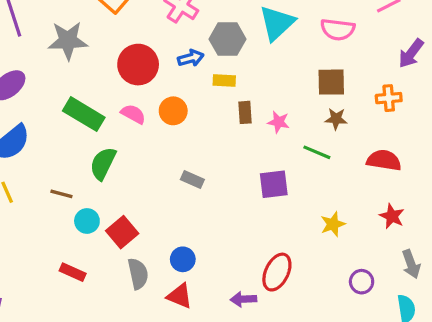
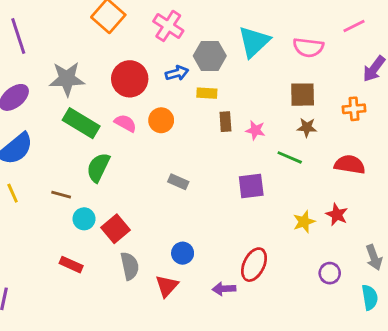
gray star: (68, 41) -> (67, 79), moved
red star: (392, 216) -> (337, 215), moved
blue circle: (183, 259) -> (183, 253), moved
red triangle: (180, 296) -> (167, 286), turned 50

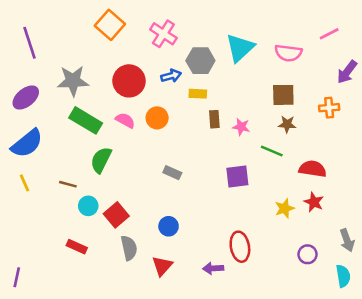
red semicircle: (350, 165) -> (313, 169), moved
blue circle: (183, 253) -> (169, 226), moved
red ellipse: (254, 265) -> (240, 247), turned -36

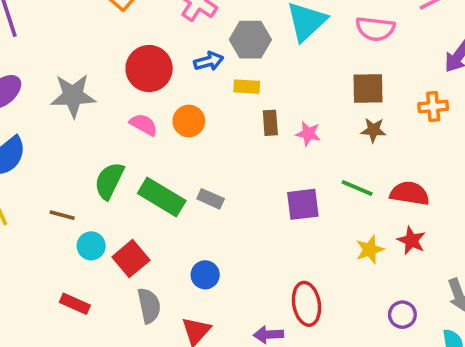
gray star: (73, 81) -> (73, 96), moved
green rectangle: (86, 120) -> (162, 197), moved
green line: (272, 151) -> (357, 188), moved

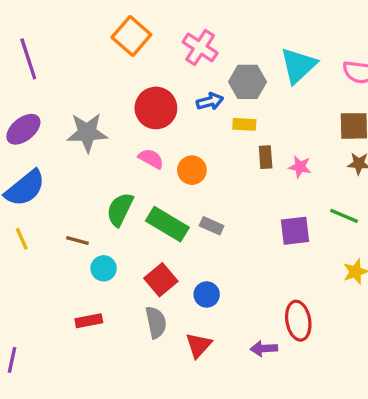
orange circle: (189, 121) -> (192, 170), moved
red square: (131, 259) -> (161, 280), moved
red rectangle: (75, 304) -> (89, 321), turned -35

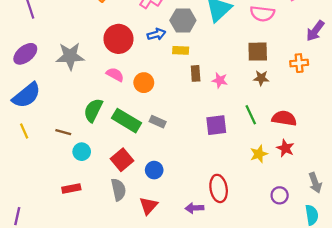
green line: (344, 216) -> (251, 115), turned 42

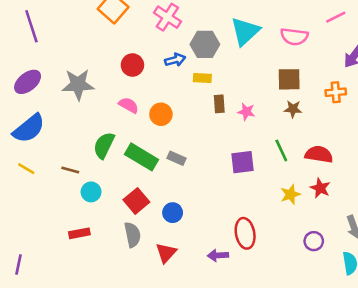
red circle: (118, 39) -> (132, 65), size x0.7
yellow line: (24, 131) -> (26, 169), turned -35

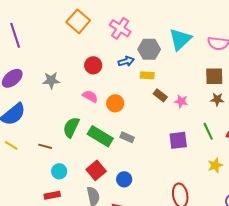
gray star: (78, 84) -> (51, 80), size x0.7
brown rectangle: (219, 104) -> (160, 95), turned -48
cyan circle: (91, 192) -> (59, 171), moved

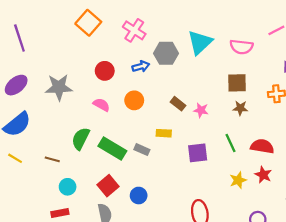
yellow rectangle: (147, 75) -> (164, 133), moved
gray star: (51, 80) -> (59, 87), size x1.4
orange circle: (115, 103) -> (134, 100), moved

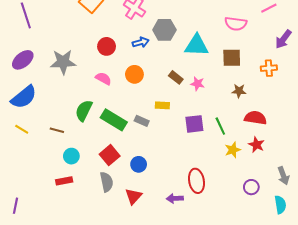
cyan triangle: (200, 42) -> (197, 45), moved, turned 45
brown star: (240, 108) -> (239, 91), moved
green line: (230, 143) -> (220, 126), moved

